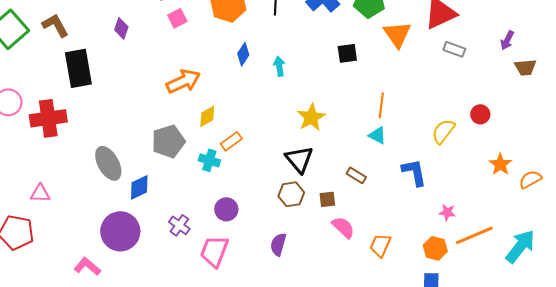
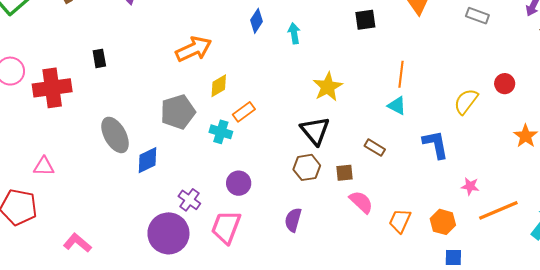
black rectangle: (78, 68) -> (99, 58), moved, size x0.5
purple circle: (120, 231) -> (168, 233), moved
orange hexagon: (435, 248) -> (443, 222), moved
pink L-shape: (87, 266) -> (77, 243), moved

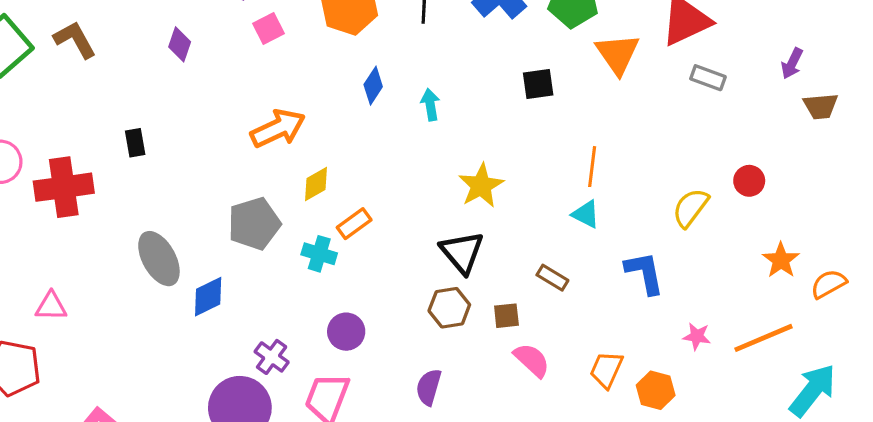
orange line: (498, 210) -> (763, 338), moved
orange trapezoid: (400, 221) -> (606, 370), moved

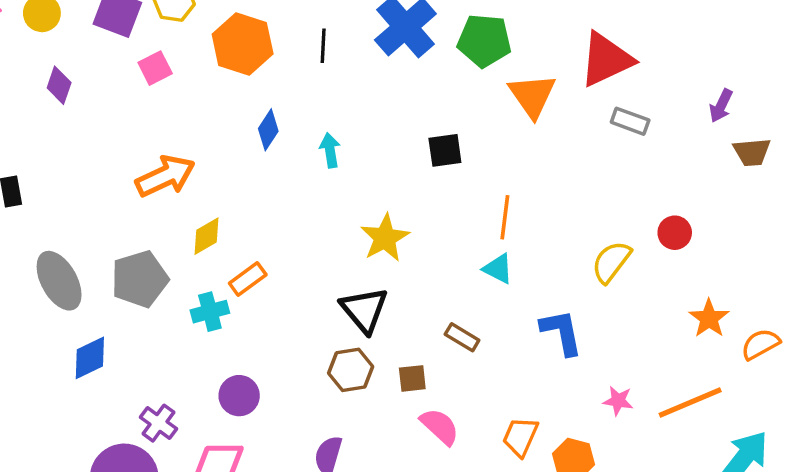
black square: (538, 84) -> (445, 150), moved
cyan cross: (319, 254) -> (210, 312), turned -32
gray ellipse: (159, 259) -> (59, 281), moved

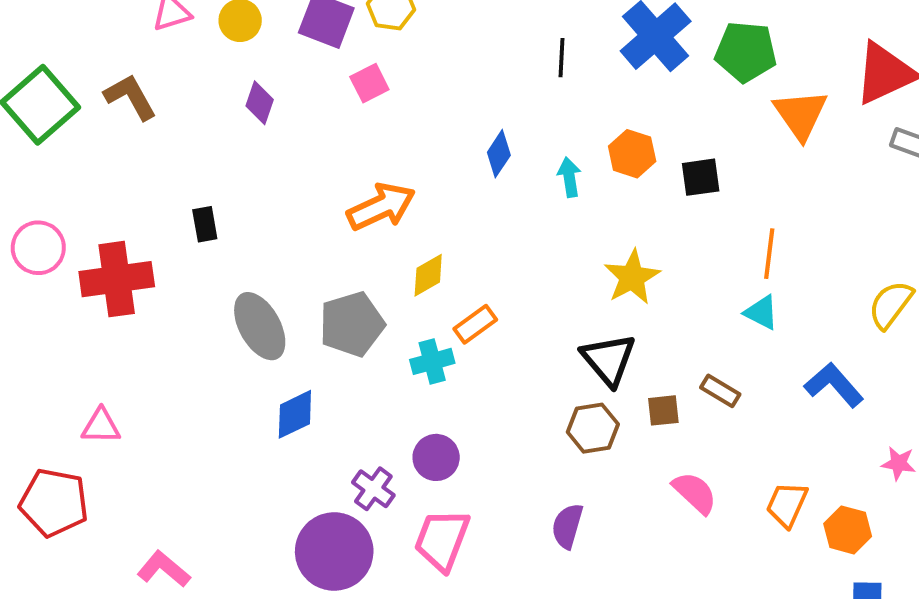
orange hexagon: (243, 44) -> (632, 154), moved, size x0.7
blue L-shape: (562, 332) -> (834, 385), turned -30
brown square: (412, 378) -> (663, 410), moved
purple circle: (239, 396) -> (436, 457), moved

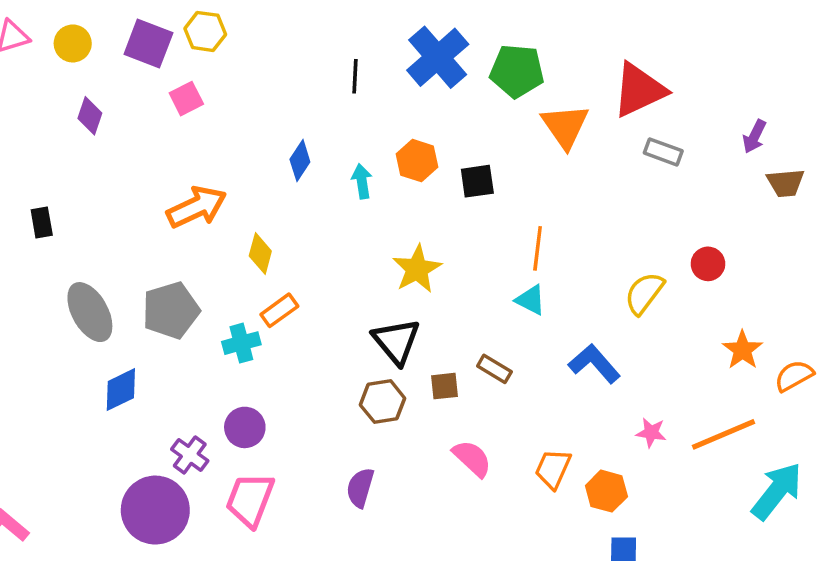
yellow diamond: (428, 275) -> (260, 254), moved, turned -45

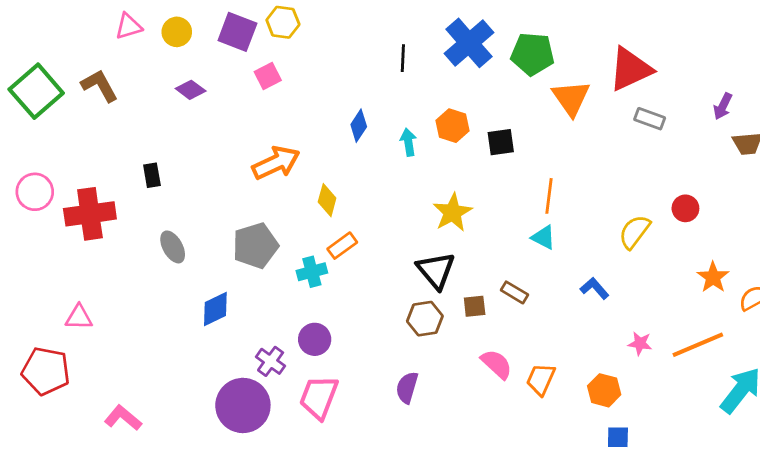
purple diamond: (90, 116) -> (191, 90), turned -72
gray ellipse: (90, 312) -> (173, 247), moved, size x0.7
blue L-shape: (594, 364) -> (594, 288), size x0.7
orange trapezoid: (553, 469) -> (541, 379), moved

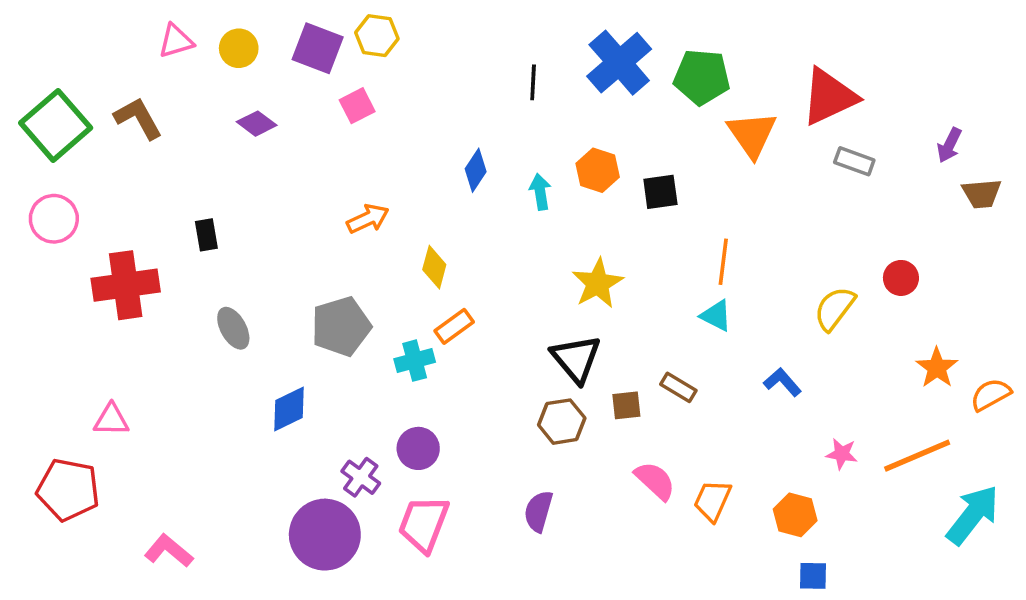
orange arrow: (276, 163) -> (368, 219), size x0.7
pink circle: (35, 192) -> (54, 219), moved

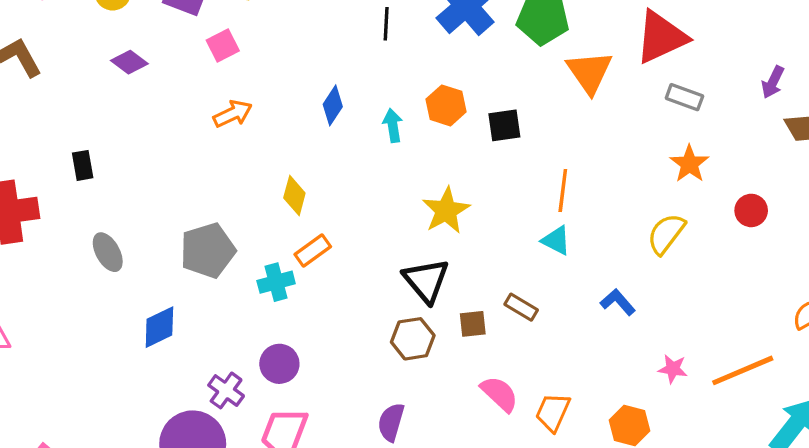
orange arrow: (368, 219) -> (233, 114), moved
red circle: (901, 278) -> (751, 210), moved
orange star: (937, 368) -> (689, 164), moved

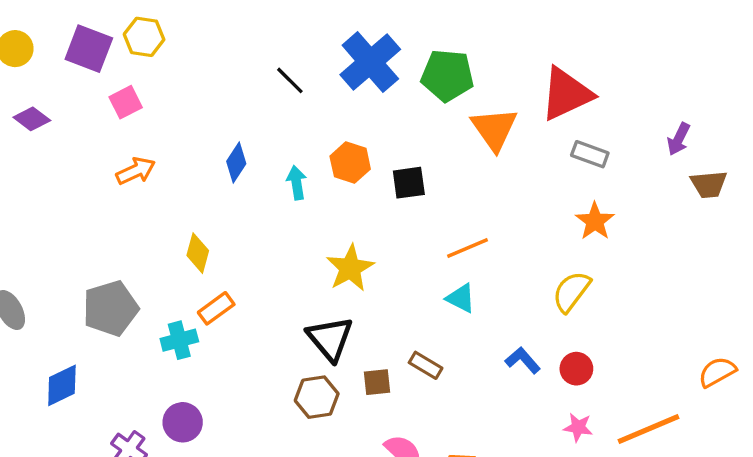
black line: (386, 24) -> (290, 80), turned -48
orange line: (563, 190) -> (467, 248), turned 60
red circle: (751, 210) -> (576, 369), moved

